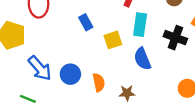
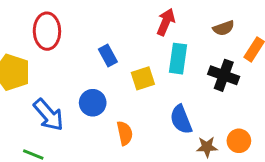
blue semicircle: (142, 59) -> (181, 119), moved
blue circle: (70, 74) -> (93, 103), moved
brown star: (127, 93) -> (207, 147), moved

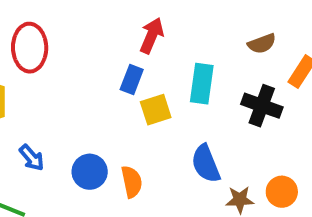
red arrow: (166, 22) -> (152, 36), moved
blue rectangle: (108, 56) -> (132, 80), moved, turned 50
blue circle: (93, 103) -> (90, 172), moved
blue arrow: (49, 115) -> (32, 158), size x0.6

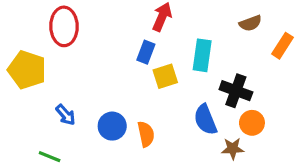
black cross: (262, 106) -> (236, 91), moved
orange circle: (282, 192) -> (252, 123), moved

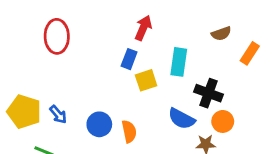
yellow pentagon: (27, 70) -> (24, 112), moved
blue semicircle: (205, 120) -> (182, 119), turned -40

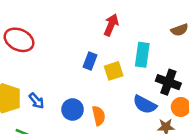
red ellipse: (57, 36) -> (19, 40), moved, turned -64
blue rectangle: (129, 59) -> (90, 61), moved

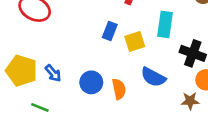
blue semicircle: (145, 105) -> (153, 77), moved

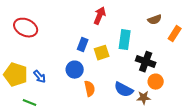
blue semicircle: (153, 77) -> (124, 90), moved
blue circle: (91, 82) -> (75, 70), moved

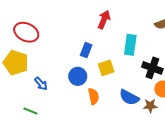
yellow square: (102, 53) -> (106, 68), moved
yellow pentagon: (16, 75) -> (16, 63), moved

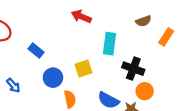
red arrow: (104, 20) -> (81, 16), turned -90
blue rectangle: (86, 50) -> (36, 50), moved, turned -72

